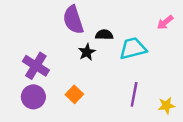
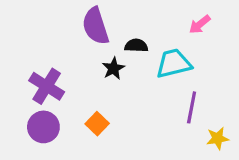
pink arrow: (165, 22) -> (200, 24), moved
purple line: (134, 94) -> (192, 107), moved

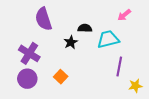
purple semicircle: (96, 26) -> (43, 19), moved

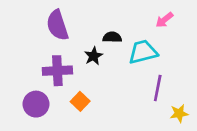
purple cross: (29, 53) -> (57, 71), moved, turned -35

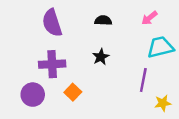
black semicircle: (112, 37) -> (103, 20), moved
cyan trapezoid: (143, 52) -> (160, 47), moved
black star: (93, 56) -> (101, 57), moved

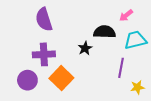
black semicircle: (103, 20) -> (105, 32), moved, size x1.5
orange square: (73, 92) -> (61, 78), size x1.6

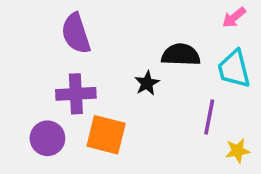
pink arrow: (126, 15) -> (234, 17), moved
cyan trapezoid: (135, 40) -> (234, 69), turned -90
orange square: (61, 78) -> (106, 135), turned -30

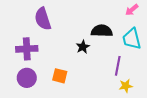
purple cross: (76, 94) -> (27, 49), moved
orange square: (106, 135) -> (60, 76), size x0.7
yellow star: (238, 151) -> (126, 86), moved

